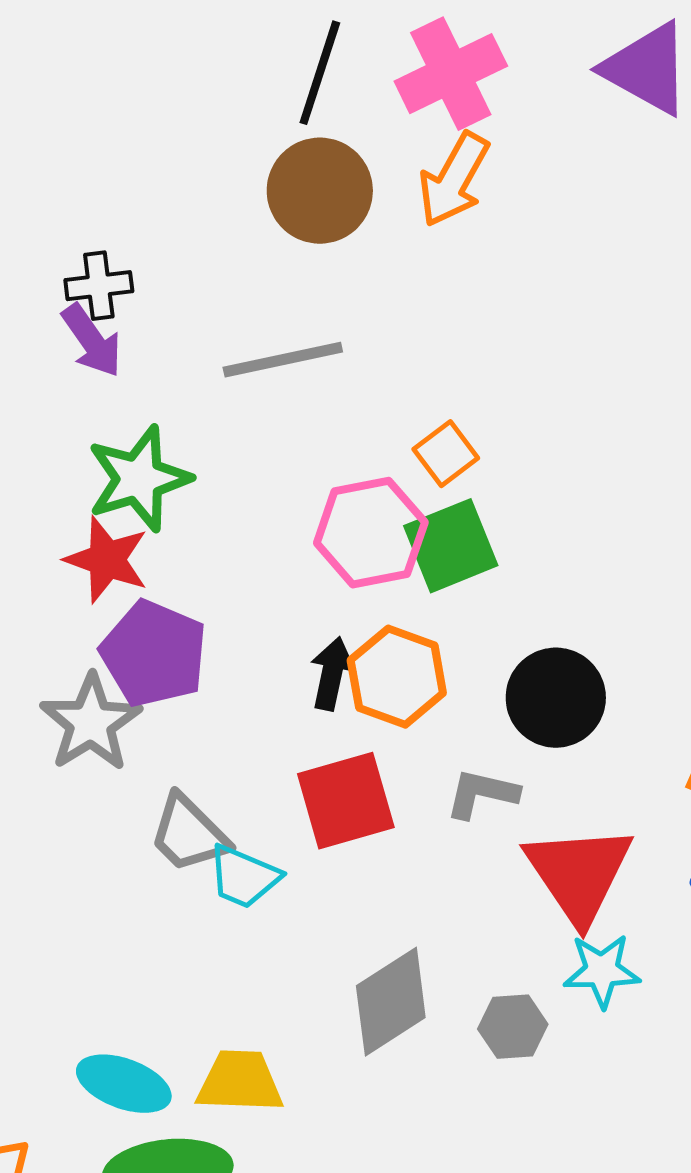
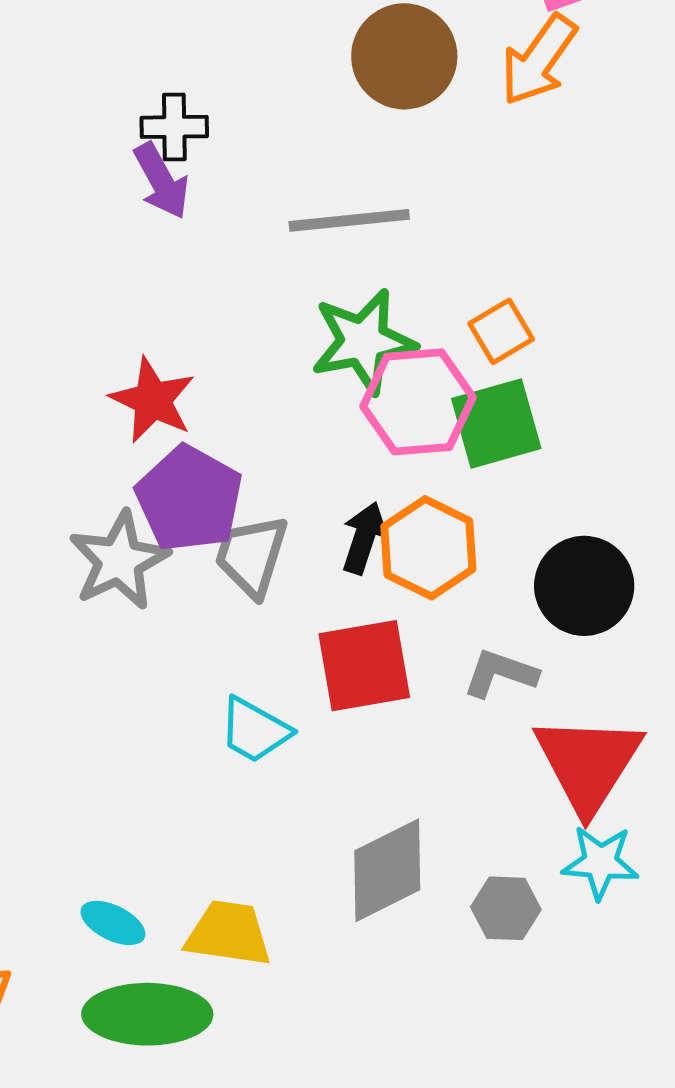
green star: (139, 479) -> (363, 342), moved
gray trapezoid: (189, 834) -> (251, 556), moved, turned 56
cyan ellipse: (124, 1084) -> (113, 923), size x0.7

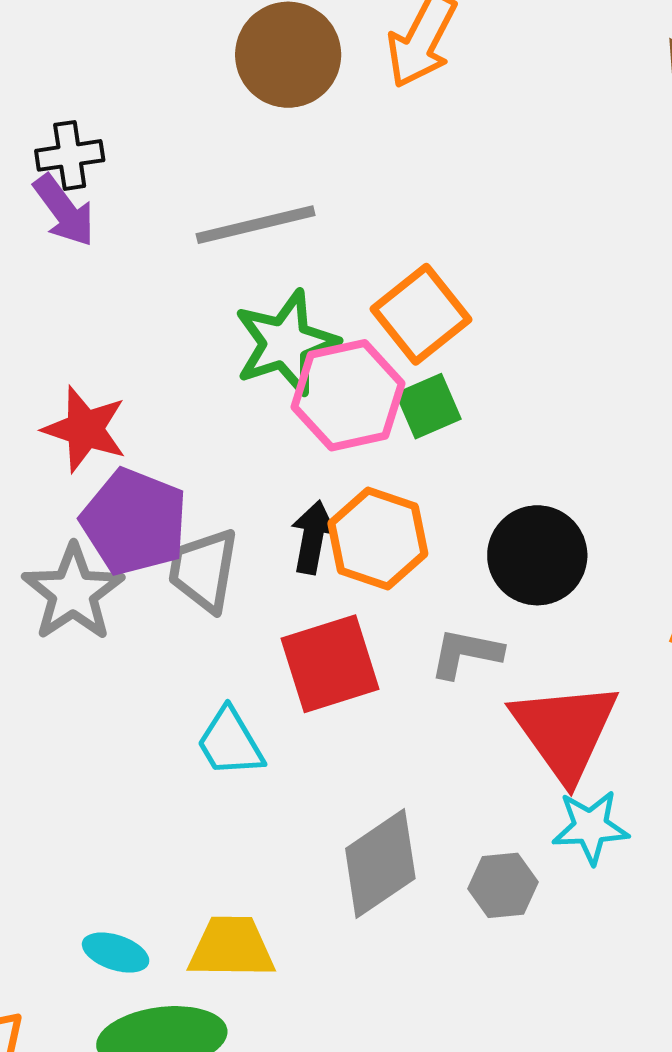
orange square: (501, 331) -> (421, 314), size x1.5
green square: (496, 423) -> (428, 406), size x0.7
cyan trapezoid: (255, 730) -> (230, 742), turned 38

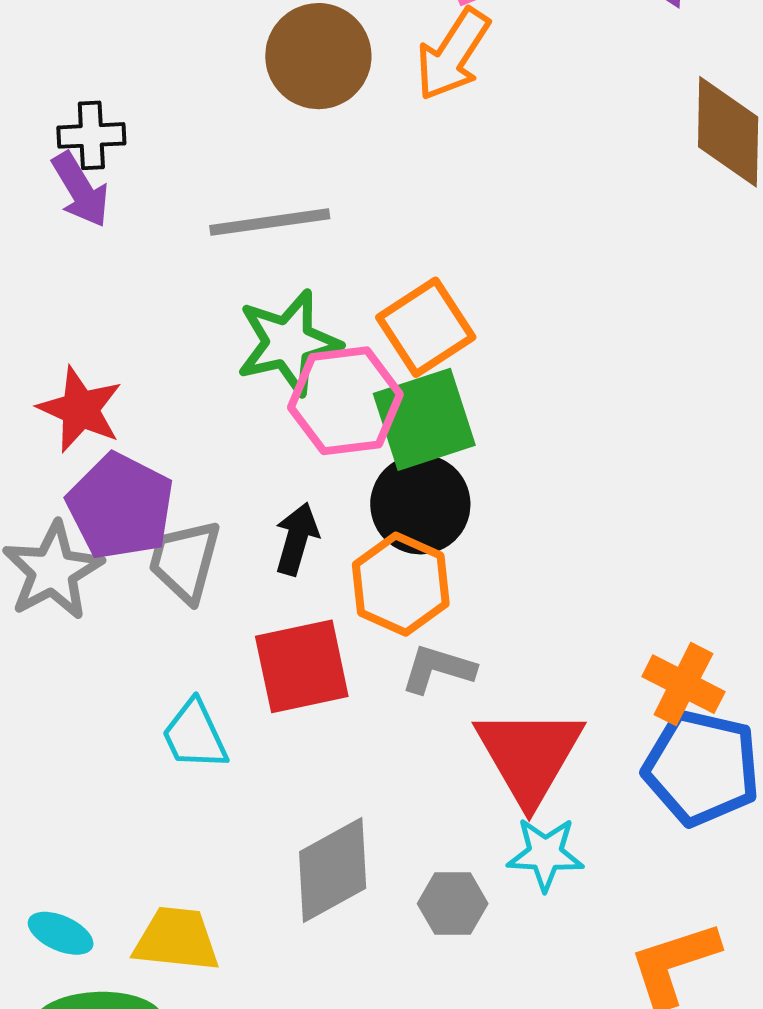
green square: (428, 406) -> (424, 419), size x1.6
orange hexagon: (378, 539) -> (401, 584), moved
black circle: (537, 555) -> (420, 504), moved

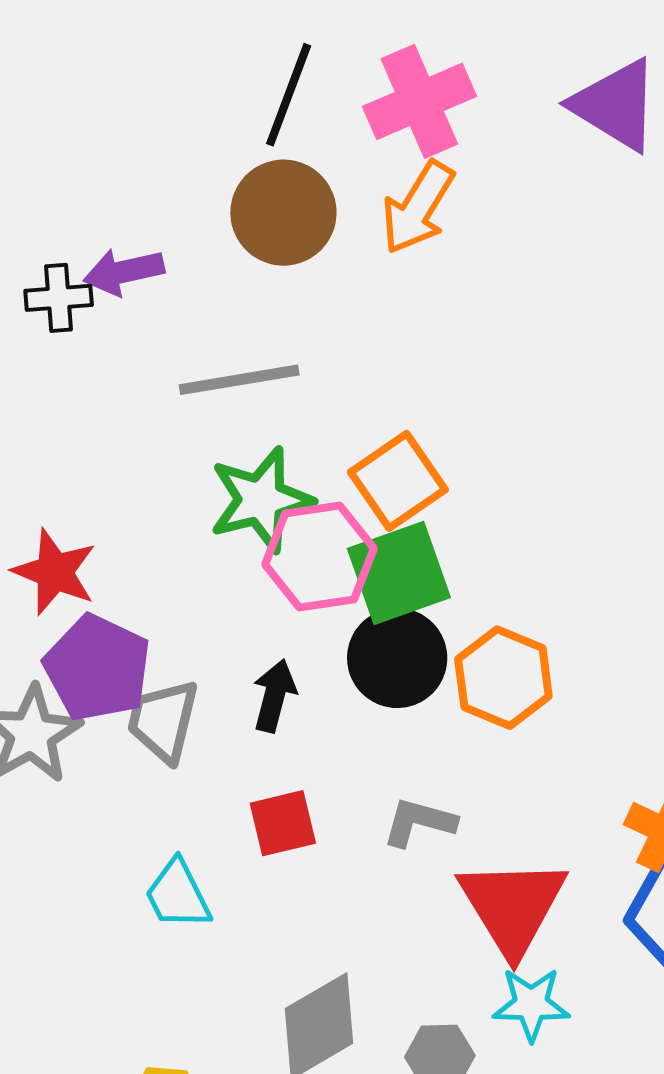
purple arrow: (80, 190) -> (124, 272), moved, turned 110
orange hexagon: (401, 584) -> (503, 678), moved
red square: (302, 666) -> (283, 823), size x0.7

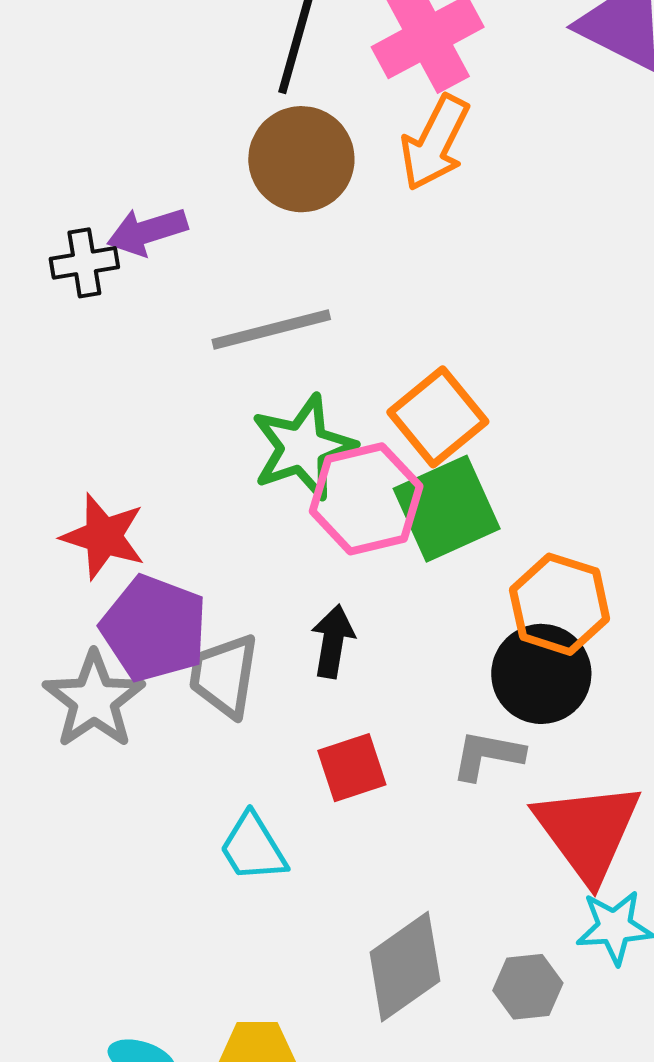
black circle: (397, 658) -> (541, 674), moved

